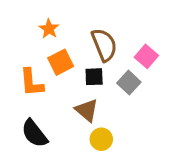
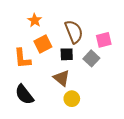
pink square: (146, 56) -> (104, 40), turned 35

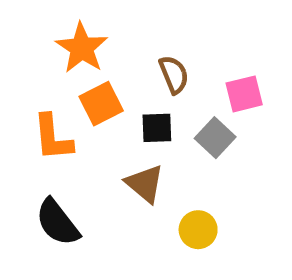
orange star: (35, 20) -> (82, 48), size x1.5
brown semicircle: (74, 32) -> (174, 75), size x0.7
yellow circle: (72, 99) -> (198, 230), moved

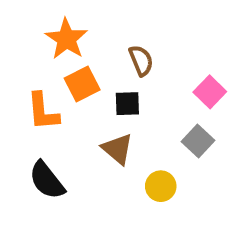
pink square: (244, 94) -> (210, 92), moved, turned -32
gray square: (215, 138) -> (198, 141), moved

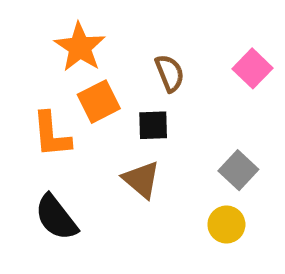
pink square: (210, 92) -> (252, 68), moved
yellow circle: (161, 186) -> (226, 225), moved

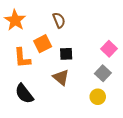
orange star: (80, 47) -> (15, 20), moved
pink square: (252, 68) -> (109, 49), moved
brown semicircle: (170, 73) -> (59, 20), moved

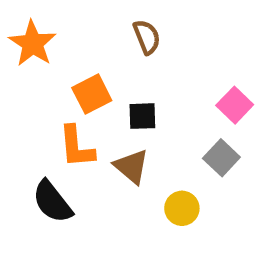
brown semicircle: (59, 20) -> (147, 37), moved
orange L-shape: (22, 58) -> (76, 147), moved
yellow circle: (98, 97) -> (182, 208), moved

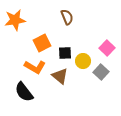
orange star: (33, 44) -> (15, 20), turned 30
orange L-shape: (76, 147) -> (35, 67), turned -55
yellow circle: (182, 208) -> (83, 61), moved

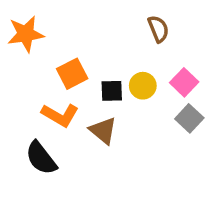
brown semicircle: (67, 17) -> (158, 29), moved
yellow circle: (83, 61) -> (143, 86), moved
gray square: (101, 72) -> (189, 118), moved

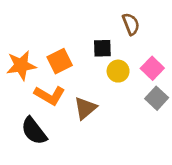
orange star: (26, 34) -> (21, 65), moved
black square: (112, 91) -> (102, 48), moved
brown triangle: (103, 131) -> (85, 108), turned 40

